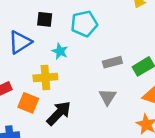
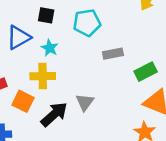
cyan star: (60, 51) -> (50, 48), moved
gray rectangle: (112, 62) -> (113, 54), moved
gray triangle: (107, 97) -> (85, 102), moved

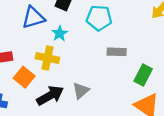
green rectangle: (146, 72) -> (143, 75), turned -48

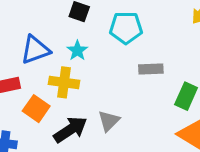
blue triangle: (33, 17) -> (35, 50), moved

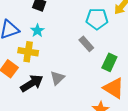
cyan pentagon: (126, 28) -> (97, 19), moved
gray rectangle: (151, 69) -> (86, 44), turned 49

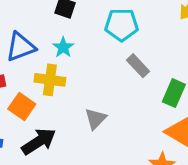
cyan pentagon: (97, 19) -> (122, 25), moved
black arrow: (32, 83) -> (39, 141), moved

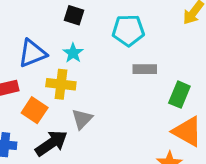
gray rectangle: (138, 66) -> (145, 69), turned -45
gray triangle: (96, 119) -> (82, 119), moved

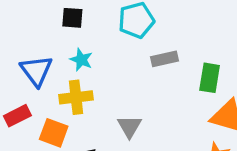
blue triangle: (32, 53) -> (36, 71), turned -32
gray triangle: (82, 119) -> (129, 127), moved

